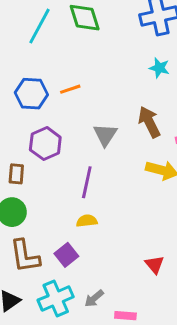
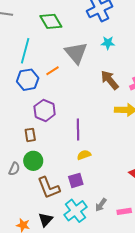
cyan line: (40, 26) -> (25, 51), moved
gray triangle: (105, 135) -> (76, 53), moved, size x1.4
purple square: (66, 255) -> (76, 180), turned 35

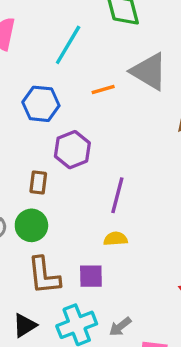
gray triangle: (76, 53) -> (149, 71), turned -35
blue hexagon: (28, 80) -> (41, 104), moved

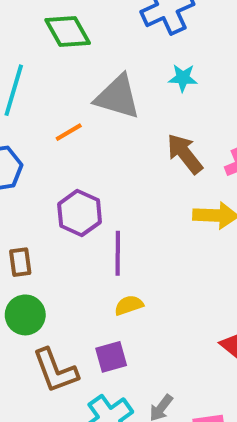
purple hexagon: (72, 150) -> (80, 213), moved

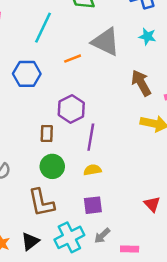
brown rectangle: (20, 262) -> (47, 134), moved
green circle: (25, 315) -> (52, 166), moved
purple square: (111, 357) -> (93, 205), moved

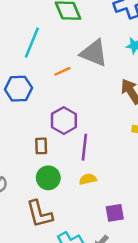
purple square: (93, 205) -> (115, 213), moved

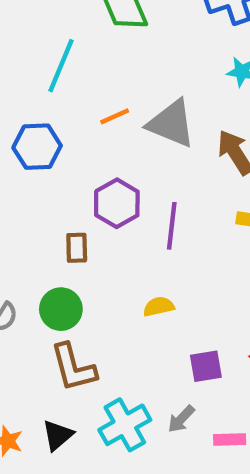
gray triangle: (94, 53) -> (171, 124), moved
purple line: (84, 147) -> (172, 226), moved
green circle: (48, 178) -> (61, 309), moved

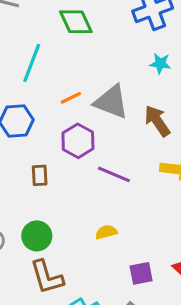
purple hexagon: (117, 203) -> (78, 141), moved
purple line: (172, 226) -> (114, 174), turned -72
brown rectangle: (77, 248) -> (40, 175), moved

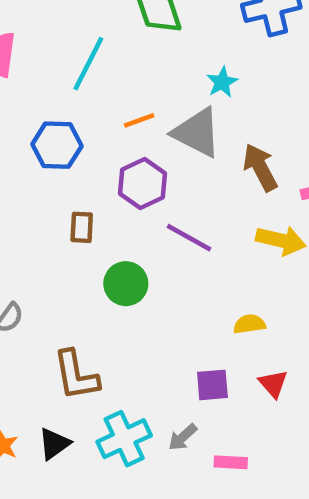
cyan star: (160, 63) -> (222, 82), moved, turned 30
yellow semicircle: (106, 232) -> (249, 324), moved
green circle: (37, 236) -> (126, 284), moved

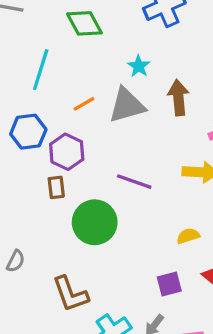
gray triangle: (197, 132) -> (127, 105), turned -33
brown arrow: (260, 167) -> (178, 98), moved, turned 32
purple hexagon: (142, 183) -> (67, 152), moved
green circle: (126, 284) -> (95, 222), size x1.4

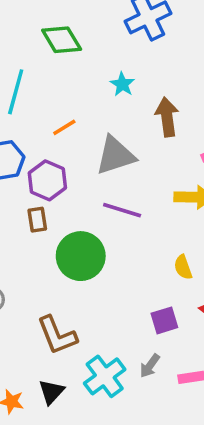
gray triangle: (127, 105) -> (115, 155), moved
yellow semicircle: (188, 236) -> (183, 267), turned -90

